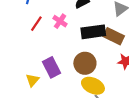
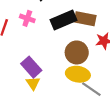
brown circle: (85, 63) -> (77, 52), moved
yellow triangle: (33, 80) -> (33, 83), moved

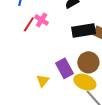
pink cross: (27, 18) -> (42, 20), moved
purple rectangle: (31, 67) -> (64, 68), moved

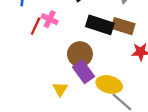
black rectangle: (84, 30) -> (100, 25), turned 35
brown circle: (88, 62) -> (80, 54), moved

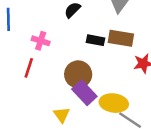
black rectangle: (100, 25) -> (96, 40), size x0.6
red line: (36, 26) -> (29, 68), moved

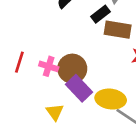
black rectangle: (96, 40) -> (101, 14), moved, turned -48
pink cross: (41, 41) -> (49, 66), moved

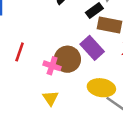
pink cross: (49, 66) -> (52, 66), moved
purple rectangle: (79, 88) -> (92, 48), moved

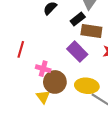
red line: (20, 52) -> (21, 49), moved
brown circle: (67, 59) -> (55, 82), moved

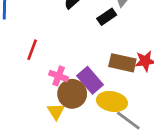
brown rectangle: (91, 31) -> (122, 63), moved
purple rectangle: (77, 52) -> (90, 80), moved

